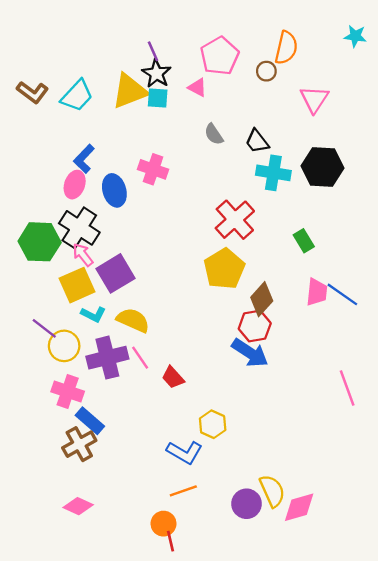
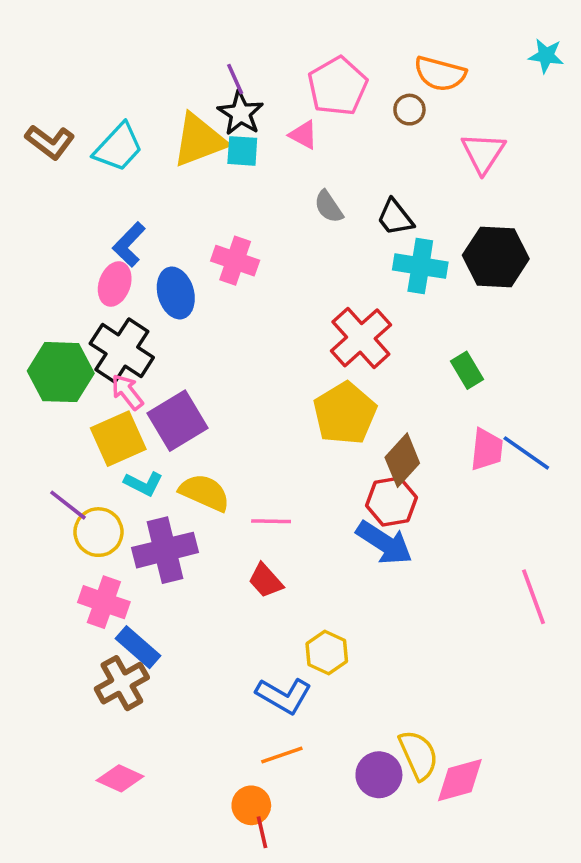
orange semicircle: (286, 48) -> (440, 74), turned 92
pink line: (140, 358) -> (271, 521), moved, turned -55

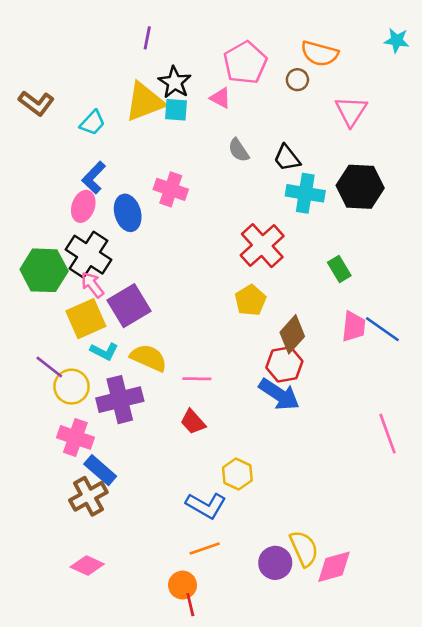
purple line: (235, 79) -> (147, 38), moved, turned 35
cyan trapezoid: (118, 147) -> (92, 123), moved, size x0.7
yellow pentagon: (345, 413) -> (250, 300), size x0.7

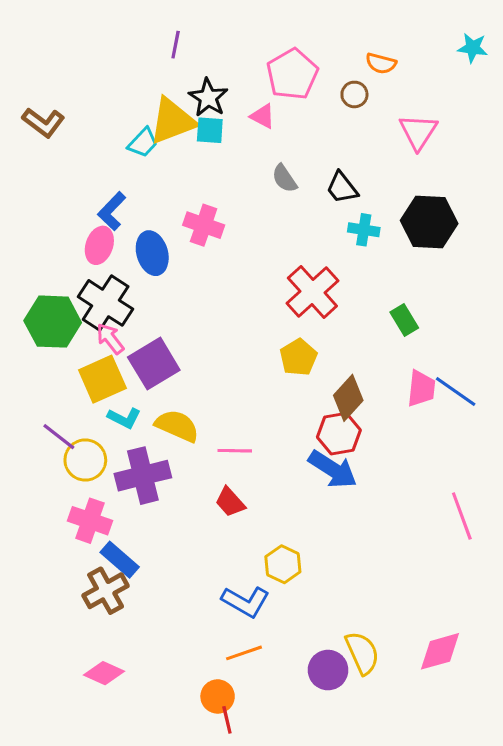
orange semicircle: (320, 54) -> (381, 63), size x0.7
cyan trapezoid: (92, 123) -> (143, 143), moved
cyan cross: (305, 193) -> (364, 230), size x0.7
pink diamond: (334, 567) -> (440, 651), moved

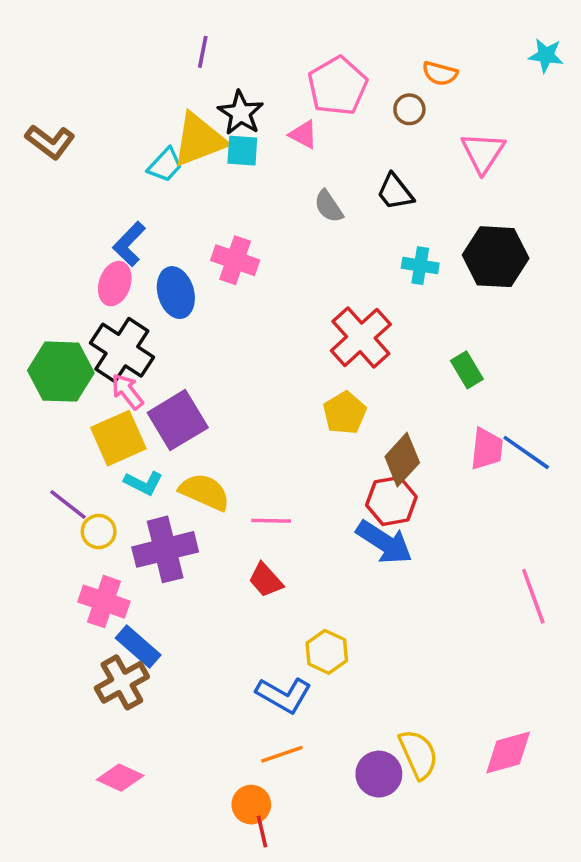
black trapezoid: (342, 188) -> (395, 192), moved
yellow circle: (85, 460) -> (99, 531), size x0.7

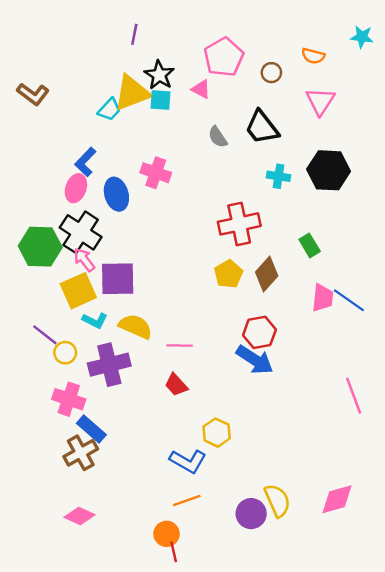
orange semicircle: (440, 73) -> (313, 56), moved
black trapezoid: (395, 192) -> (262, 127), size x1.4
red cross: (361, 337) -> (239, 224), turned 30
purple square: (178, 420) -> (118, 279), turned 30
brown diamond: (402, 460) -> (267, 274), moved

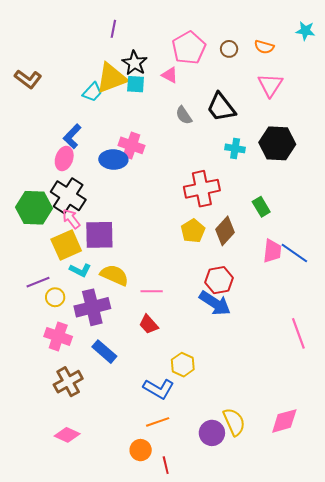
brown circle: (271, 73) -> (229, 49), moved
blue ellipse: (116, 194) -> (113, 160), moved, turned -72
purple line: (45, 335) -> (38, 282), turned -60
blue rectangle: (91, 429) -> (104, 352), moved
red line: (174, 552) -> (166, 465), moved

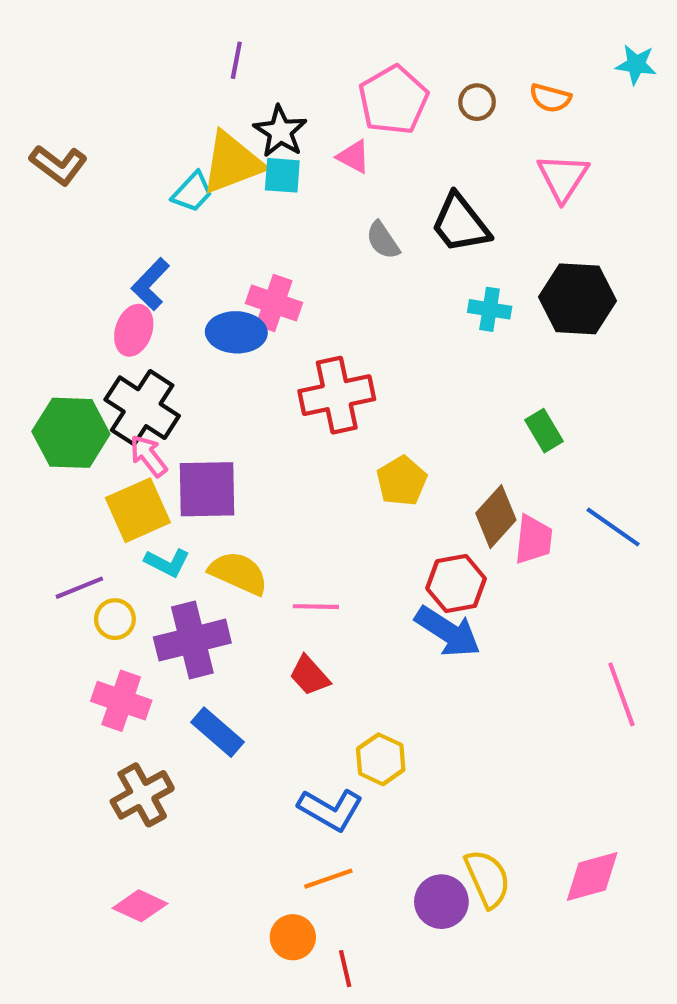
red cross: (202, 189) -> (337, 395), moved
brown diamond: (225, 231) -> (496, 517), moved
pink trapezoid: (272, 251) -> (534, 540), moved

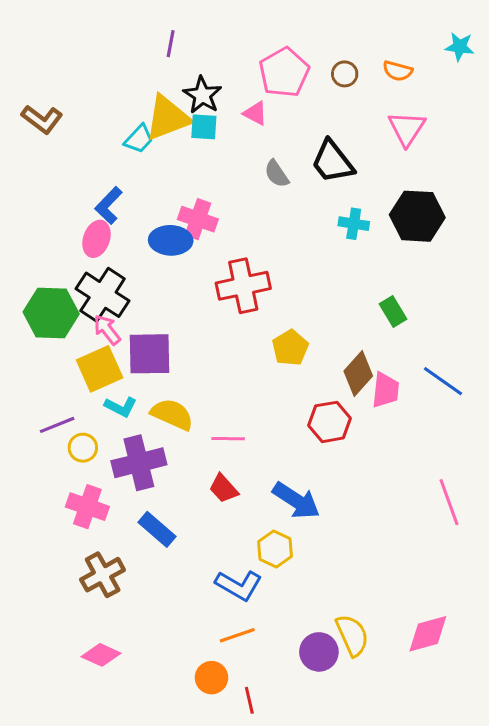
blue arrow: (448, 632) -> (296, 501), moved

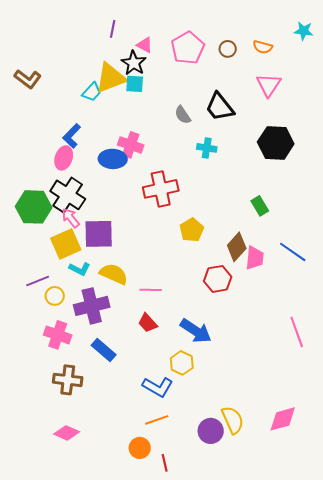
pink triangle: (255, 113) -> (145, 45), moved
cyan cross: (354, 224) -> (207, 148), moved
brown cross: (103, 575) -> (68, 380), turned 36

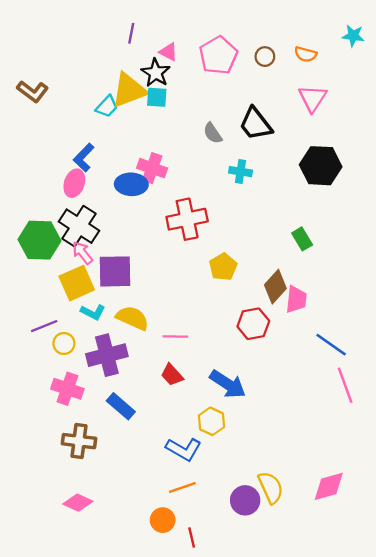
blue line: (293, 252) -> (331, 345), moved

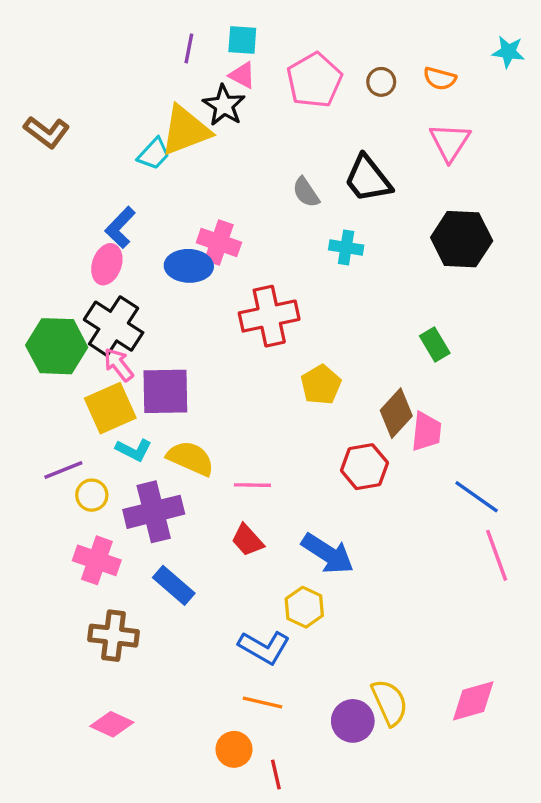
cyan square: (157, 97) -> (242, 40), moved
orange line: (182, 488) -> (262, 703), turned 32

